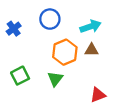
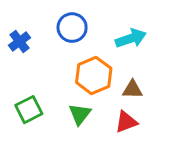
brown triangle: (92, 50) -> (132, 89), moved
red triangle: (98, 95) -> (126, 122), moved

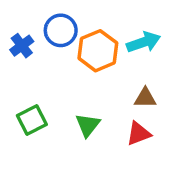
blue circle: (72, 28) -> (61, 30), moved
orange hexagon: (94, 75) -> (98, 51), moved

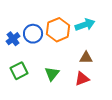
blue circle: (61, 30) -> (33, 34), moved
blue cross: (22, 46) -> (13, 39), moved

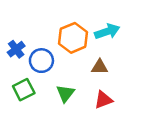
blue circle: (33, 34) -> (41, 61), moved
brown triangle: (86, 58) -> (100, 67), moved

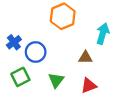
cyan arrow: (107, 32) -> (103, 34), moved, turned -54
orange hexagon: (73, 38) -> (63, 16), moved

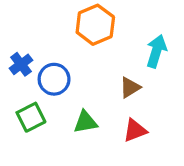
brown triangle: (85, 57) -> (130, 87), turned -32
green triangle: (56, 80) -> (85, 122), turned 42

